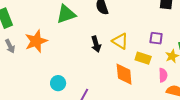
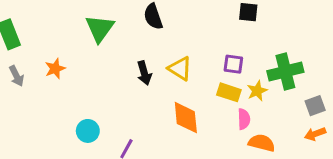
green triangle: (66, 14) -> (100, 28), turned -35
orange star: (36, 41) -> (55, 69), size x0.6
yellow rectangle: (143, 58) -> (229, 92), moved

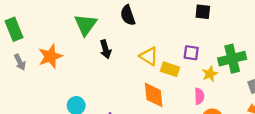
orange star: (55, 69) -> (50, 56), size x1.5
black arrow: (144, 73) -> (105, 49), moved
yellow rectangle: (229, 92) -> (170, 69), moved

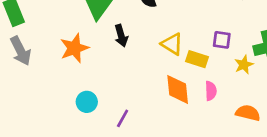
orange star: (50, 56) -> (74, 48), moved
gray arrow: (20, 62) -> (21, 51), size x1.5
pink semicircle: (199, 96) -> (211, 91), moved

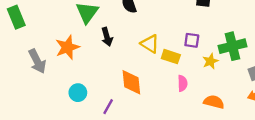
gray arrow: (21, 51) -> (37, 61), moved
orange diamond: (178, 89) -> (131, 82), moved

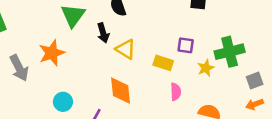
black arrow: (107, 37) -> (103, 33), moved
yellow triangle: (150, 44) -> (126, 49), moved

